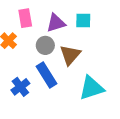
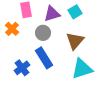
cyan square: (83, 21) -> (75, 12), turned -32
brown triangle: (70, 55) -> (75, 41), moved

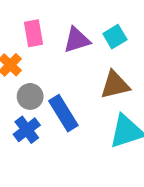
gray circle: (43, 33) -> (30, 96), moved
brown triangle: (75, 41) -> (115, 85), turned 36

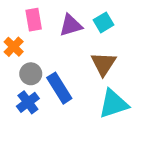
brown triangle: (115, 85) -> (103, 64), turned -44

